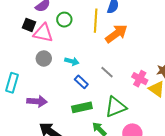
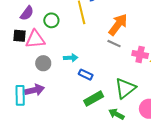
orange arrow: (116, 34) -> (118, 25), moved
gray line: (107, 72) -> (114, 44), moved
purple arrow: (37, 101) -> (34, 90), moved

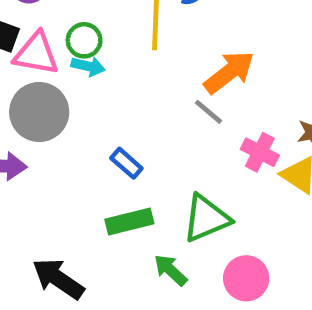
green circle: (51, 20) -> (84, 40), moved
cyan arrow: (71, 58) -> (88, 66), moved
gray circle: (43, 63) -> (39, 112), size x1.6

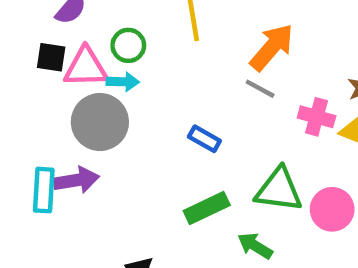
cyan arrow: (88, 66) -> (123, 82), moved
blue rectangle: (126, 163) -> (204, 139), moved
green triangle: (206, 218) -> (279, 190), turned 42
pink circle: (246, 278) -> (332, 209), moved

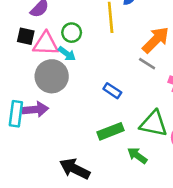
cyan arrow: (123, 82) -> (67, 54), turned 30

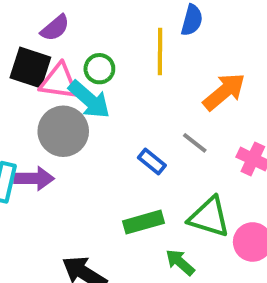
black square: (26, 36) -> (30, 68), size x1.5
cyan arrow: (67, 54) -> (89, 100), size x1.6
gray line: (147, 64) -> (195, 143), moved

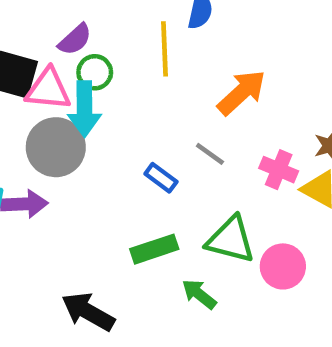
purple semicircle: (55, 28) -> (75, 39), moved
cyan arrow: (89, 100) -> (84, 109), turned 51

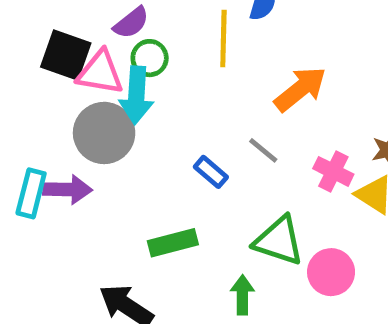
green rectangle: (154, 249) -> (173, 243), moved
green arrow: (199, 294) -> (242, 295), turned 48

